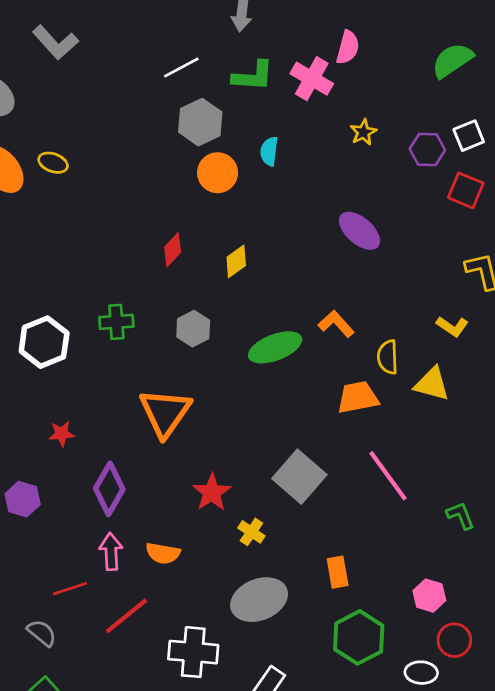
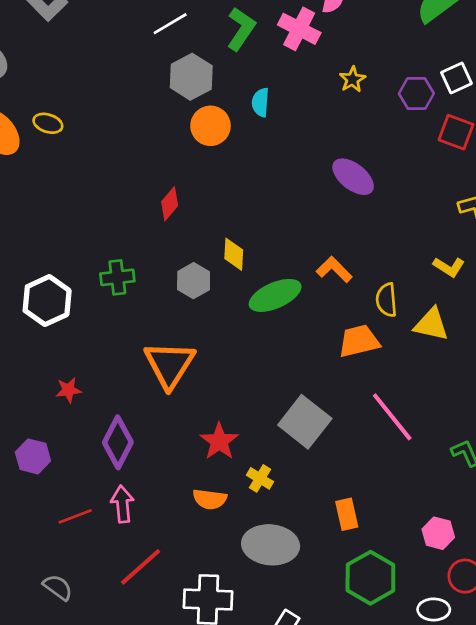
green L-shape: (253, 76) -> (241, 29), turned -57
yellow diamond: (236, 261) -> (234, 254), moved, turned -48
orange semicircle: (163, 553) -> (210, 499), moved
red line: (70, 589) -> (75, 516), moved
gray ellipse: (259, 600) -> (271, 545), turned 30

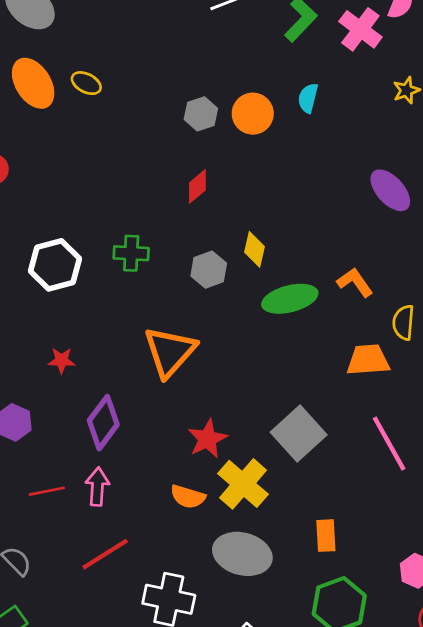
gray hexagon: (191, 77) -> (201, 114), moved, size x0.7
yellow cross: (260, 478) -> (243, 484), size x1.8

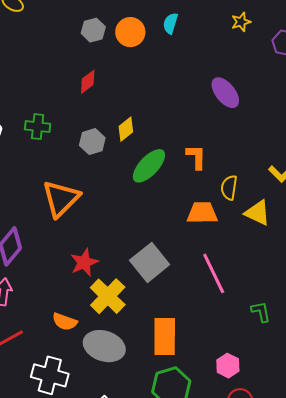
yellow diamond: (254, 249) -> (126, 129), turned 35
orange L-shape: (355, 282) -> (196, 157), turned 32
green ellipse: (290, 299) -> (149, 166), turned -36
orange semicircle: (188, 497) -> (65, 322), moved
orange rectangle: (326, 536) -> (165, 337), size x1.6

